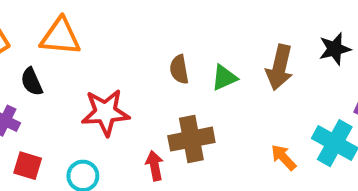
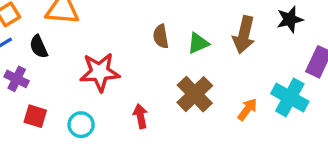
brown cross: (191, 139) -> (195, 94), moved, turned -33
orange arrow: (284, 157) -> (247, 109), turned 80

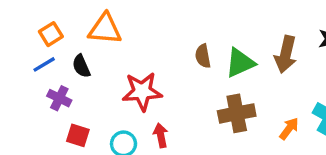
green triangle: (198, 43) -> (240, 63), size x1.4
brown cross: (195, 94) -> (237, 113), turned 33
red arrow: (140, 116) -> (161, 135), moved

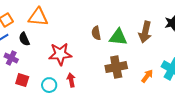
green triangle: (240, 63) -> (118, 37), turned 30

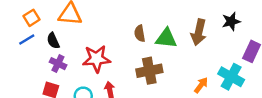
purple cross: (11, 58) -> (58, 64), moved
brown cross: (116, 67) -> (149, 71), moved

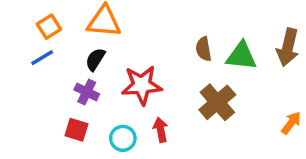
black semicircle: (53, 41) -> (95, 59), moved, turned 56
brown cross: (149, 71) -> (217, 102), turned -30

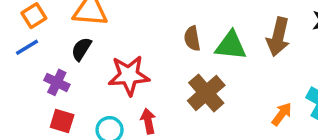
purple cross: (87, 92) -> (57, 82), moved

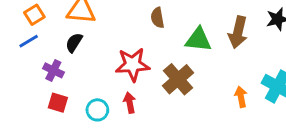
brown semicircle: (192, 38) -> (157, 18), moved
red star: (129, 75) -> (133, 65), moved
orange arrow: (282, 114) -> (241, 97), turned -48

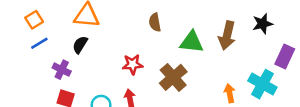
orange square: (34, 15) -> (34, 20), moved
red star: (133, 65) -> (133, 64), size x0.7

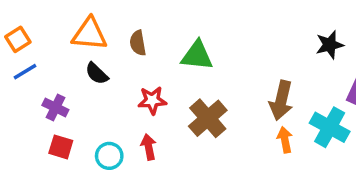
brown semicircle: (155, 22) -> (138, 43), moved
brown arrow: (227, 35) -> (281, 100), moved
green triangle: (192, 42) -> (197, 56), moved
black semicircle: (80, 45) -> (97, 73), moved, turned -78

